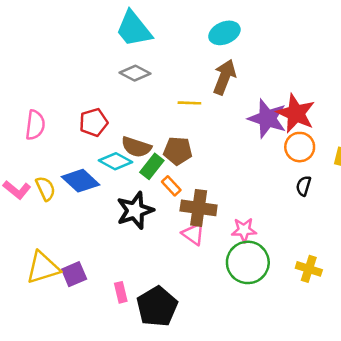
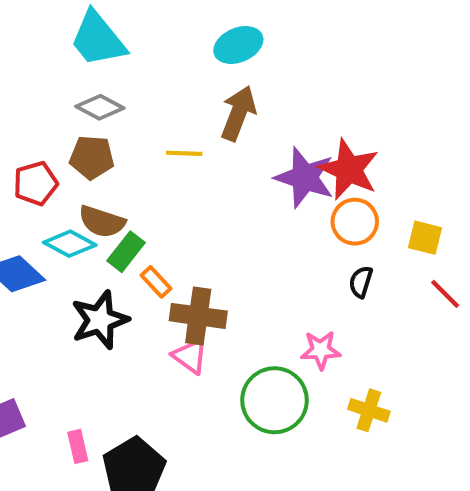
brown pentagon: (178, 151) -> (92, 157), moved
pink star: (244, 230) -> (321, 350), moved

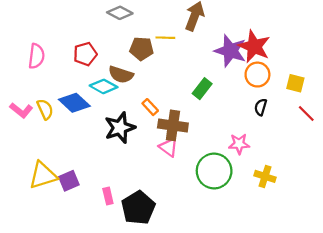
brown pentagon: (92, 157) -> (141, 49), moved
green rectangle: (126, 252) -> (202, 89), moved

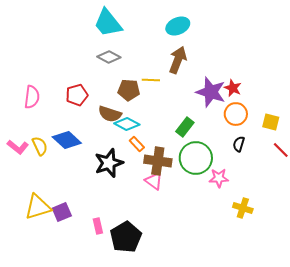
red star: (254, 46) -> (233, 88), size x0.6
cyan diamond: (104, 86) -> (127, 124), moved
green circle: (214, 171) -> (196, 158), moved

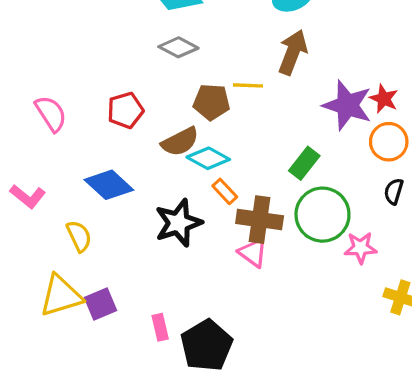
pink semicircle: (32, 97) -> (51, 114), turned -40
brown semicircle: (110, 114) -> (180, 142), turned -45
yellow semicircle: (40, 146) -> (79, 236), moved

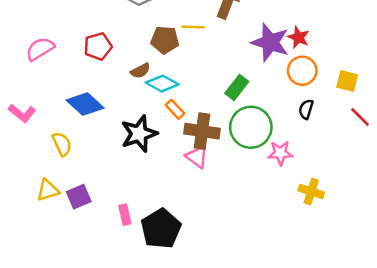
pink semicircle: (51, 114) -> (40, 49), turned -88
brown semicircle: (180, 142) -> (140, 71), size x0.7
yellow triangle: (61, 296) -> (48, 190), size x0.7

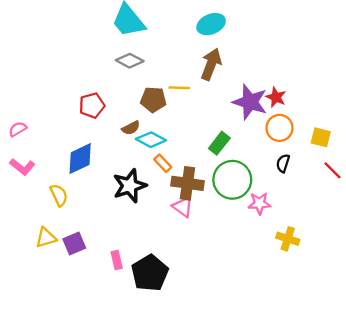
pink semicircle: (40, 49) -> (18, 129), moved, size x0.7
blue diamond: (85, 104) -> (80, 159), turned -68

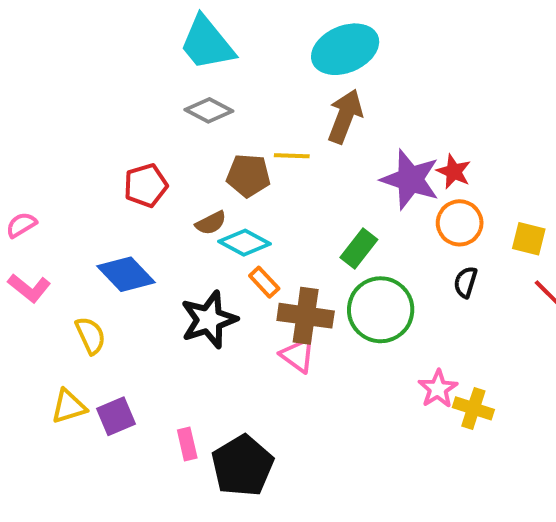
cyan ellipse: (211, 24) -> (345, 49), size x1.4
blue diamond: (80, 159) -> (126, 274), turned 72
pink star: (259, 203) -> (438, 389), moved, turned -30

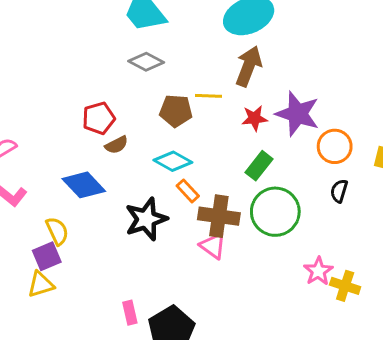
red star: (454, 172) -> (255, 118), moved, turned -30
brown semicircle: (211, 223) -> (116, 145), moved
purple square: (116, 416) -> (47, 256), moved

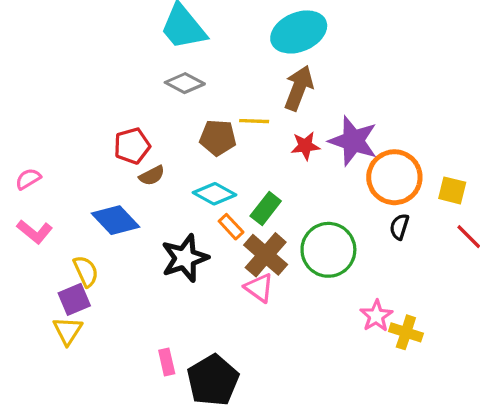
orange circle: (335, 146) -> (394, 177), size x1.4
green rectangle: (259, 166) -> (266, 209), moved
brown cross: (219, 216) -> (266, 255), turned 33
yellow triangle: (41, 284) -> (68, 331), turned -40

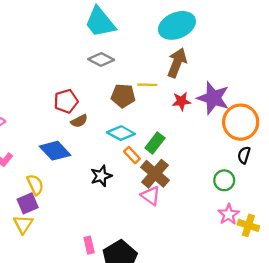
green circle: (328, 250) -> (224, 180), moved, size x0.6
black star: (185, 258) -> (101, 176), size x0.7

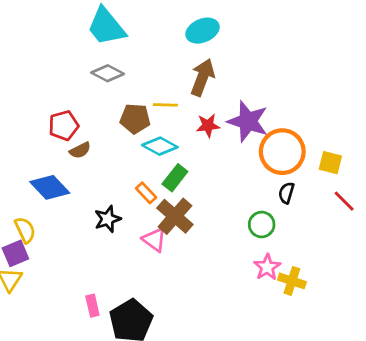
cyan ellipse: (177, 25) -> (202, 31), size x0.7
cyan diamond: (121, 133) -> (160, 146), moved
pink triangle: (151, 196) -> (154, 240), moved

